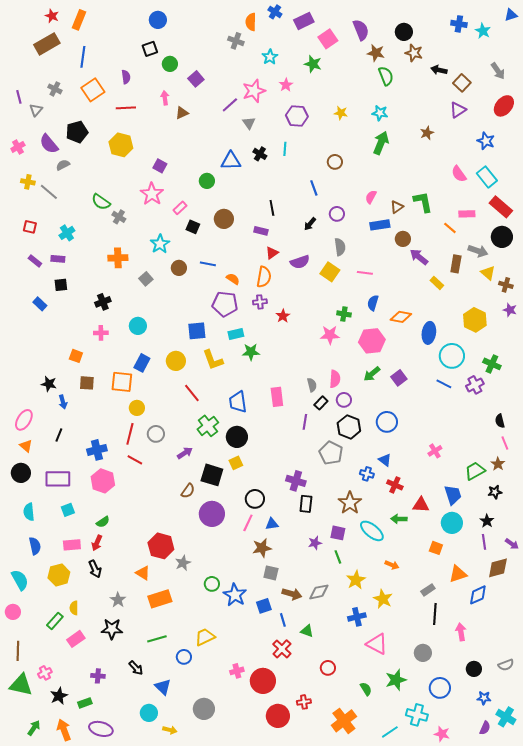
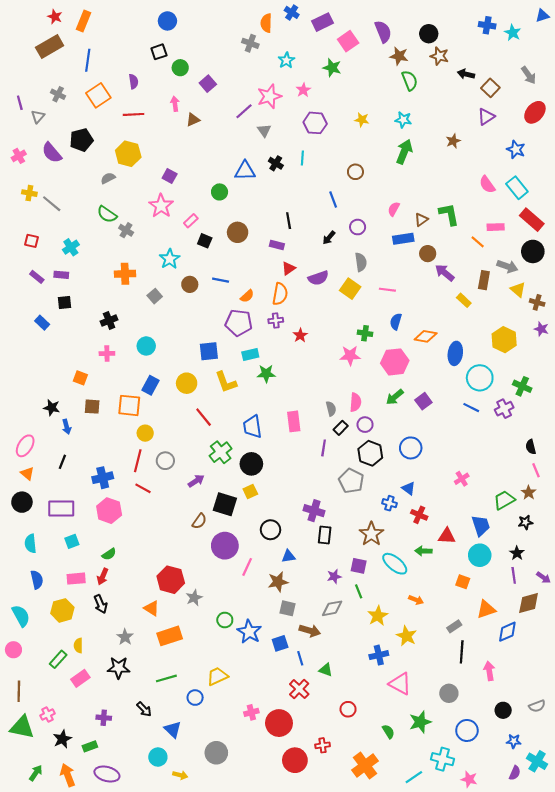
gray semicircle: (63, 165) -> (108, 178), moved
orange semicircle: (233, 279) -> (247, 296), turned 104
pink line: (248, 523) -> (247, 567), moved
gray diamond: (319, 592) -> (332, 608), moved

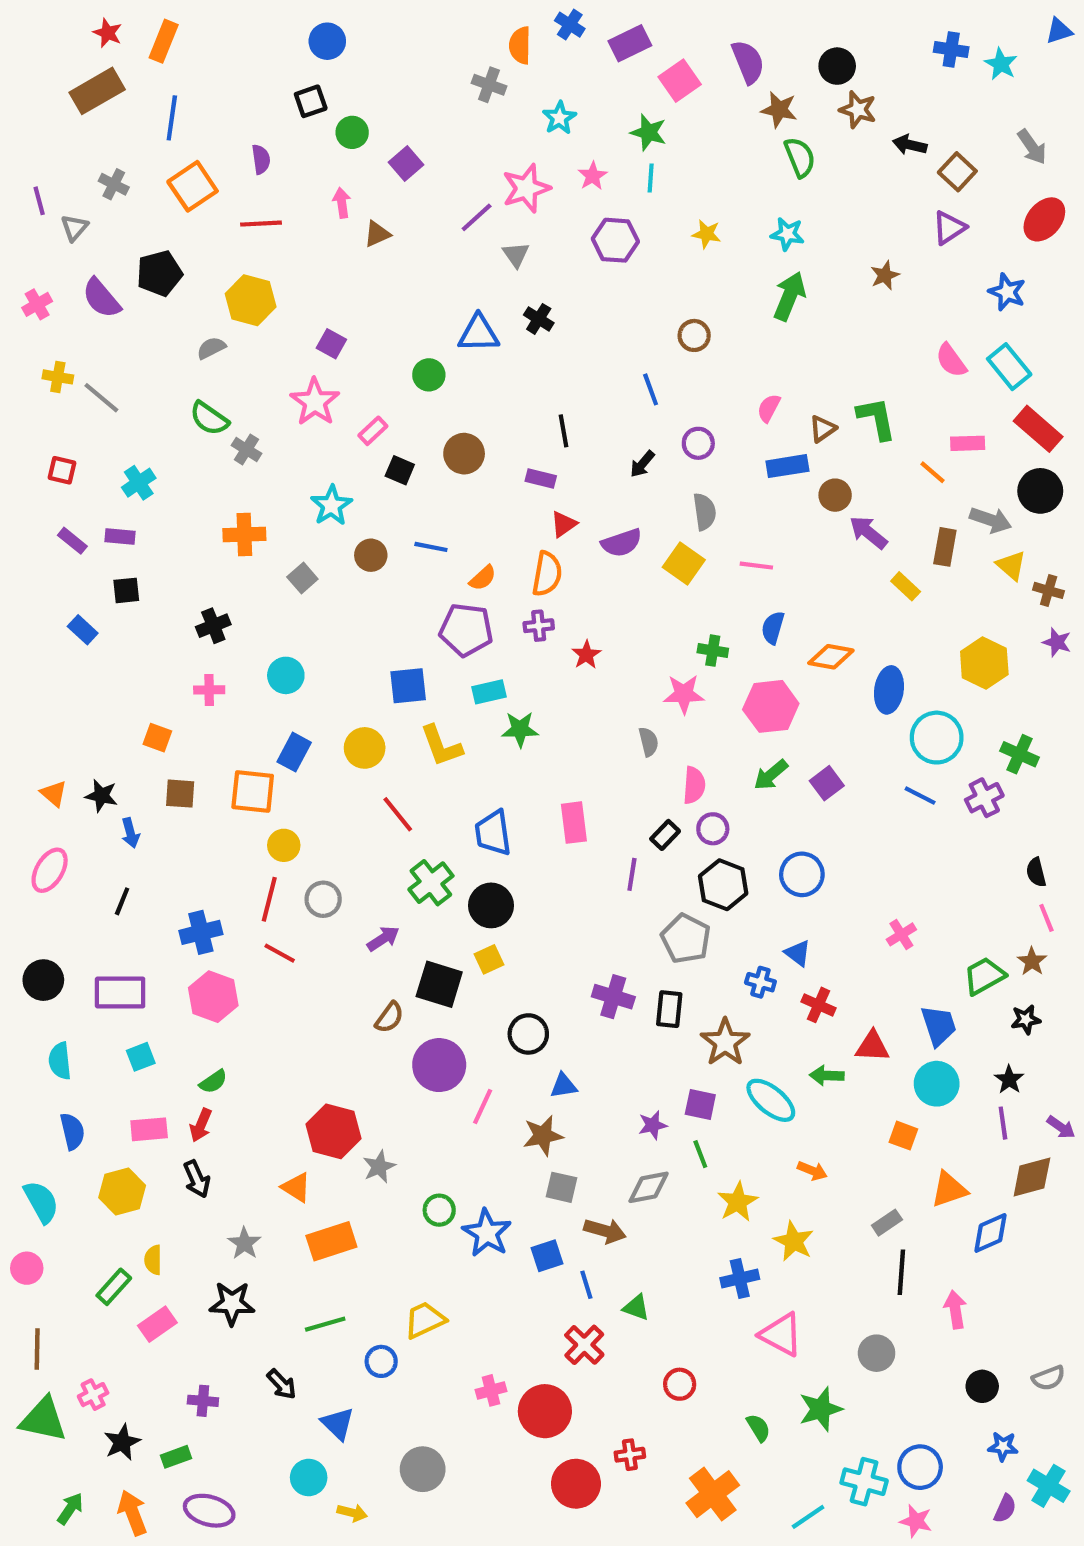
cyan line: (302, 158) -> (651, 178), moved
gray semicircle: (331, 409) -> (649, 742), moved
orange triangle: (27, 473) -> (54, 794), moved
black rectangle: (325, 535) -> (669, 1009), moved
blue circle: (467, 730) -> (920, 1467), moved

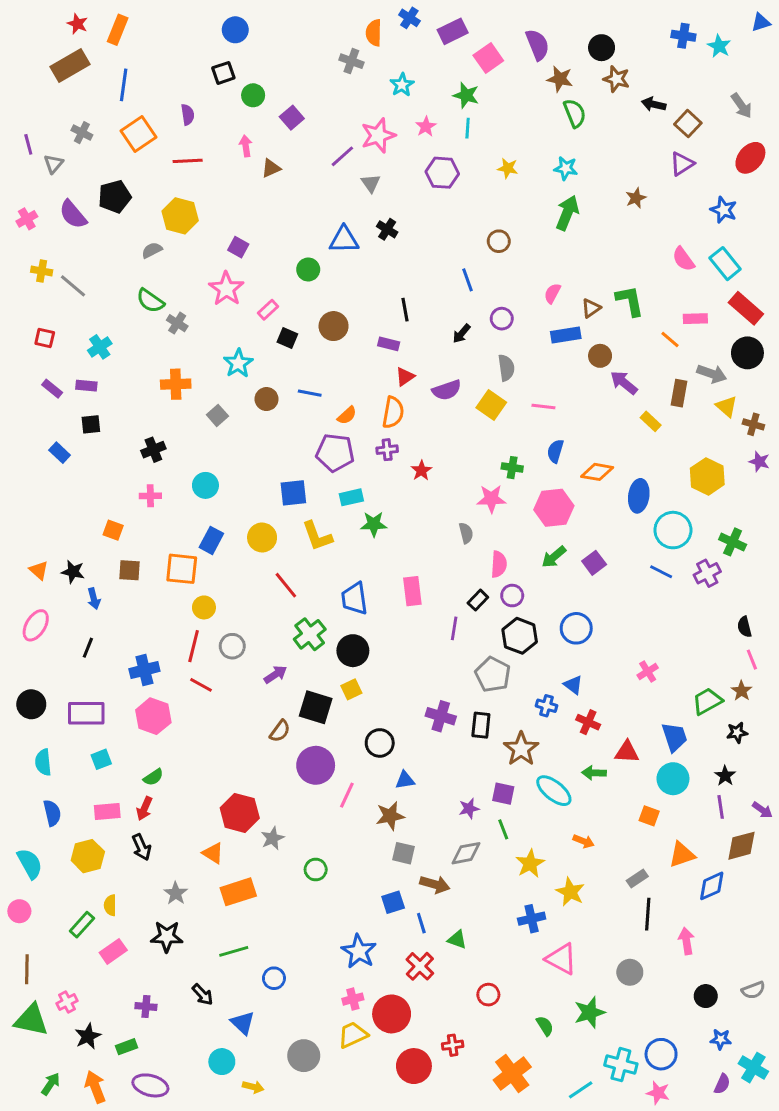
blue star: (487, 1233) -> (359, 951), moved
yellow trapezoid: (425, 1320) -> (353, 1035), moved

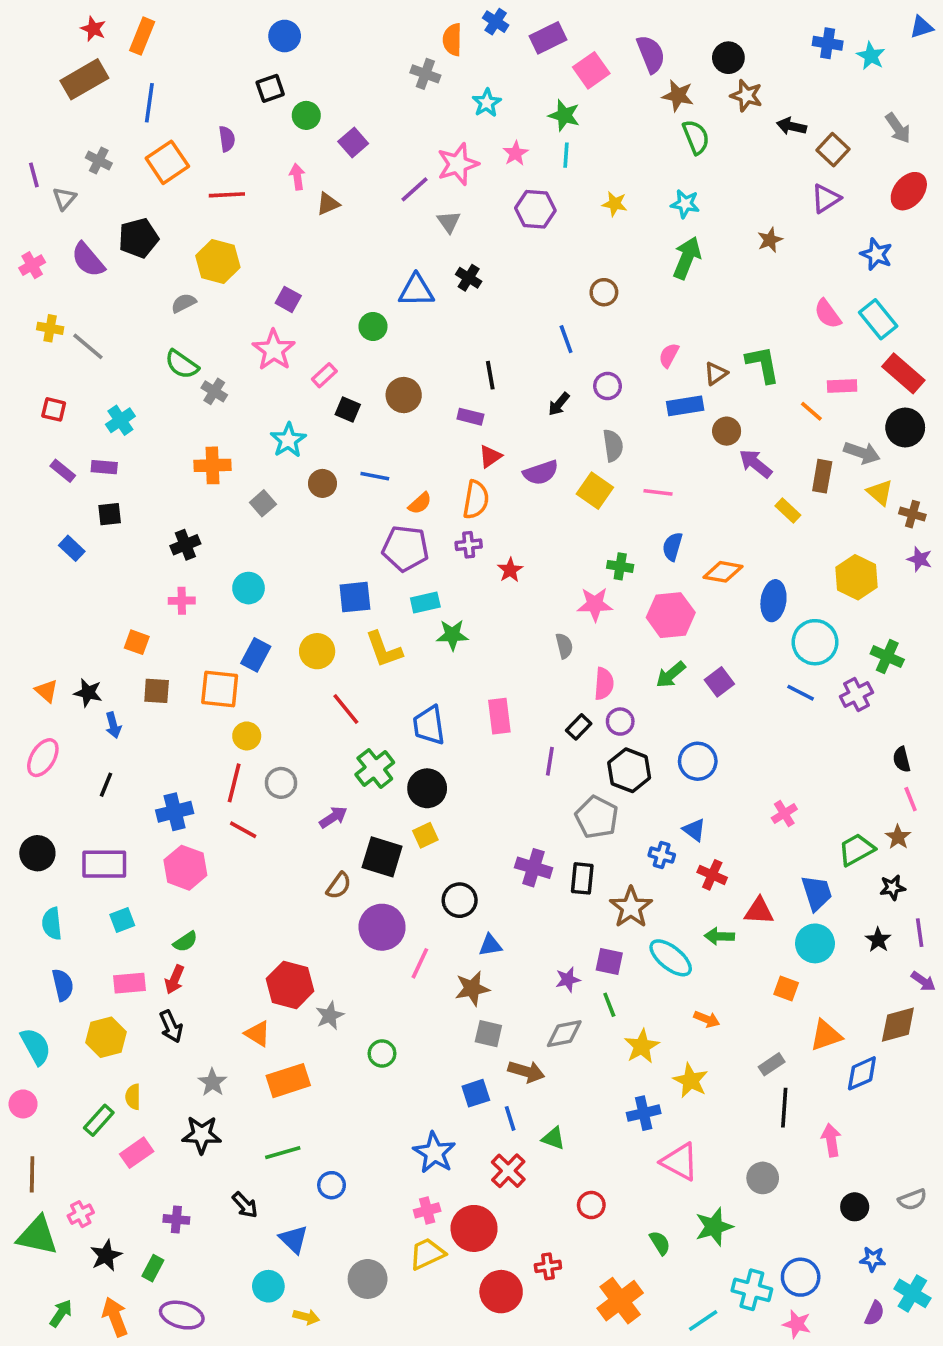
purple line: (721, 807) -> (920, 933), moved
green rectangle: (127, 1047) -> (153, 1268), turned -42

